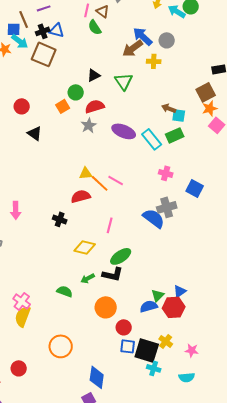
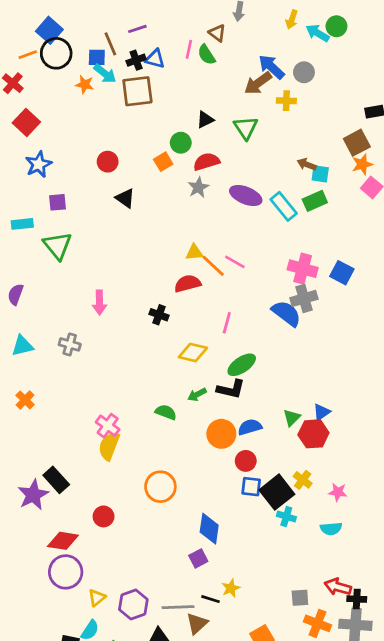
pink line: (87, 10) -> (189, 49), moved
brown square: (44, 54) -> (137, 91), turned -30
pink cross: (166, 173) -> (303, 269), moved, size x1.5
blue semicircle: (149, 306) -> (250, 427), moved
black square: (147, 350) -> (277, 492), turned 35

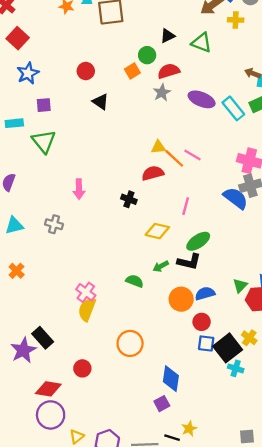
green triangle: (246, 128) -> (202, 43), turned -35

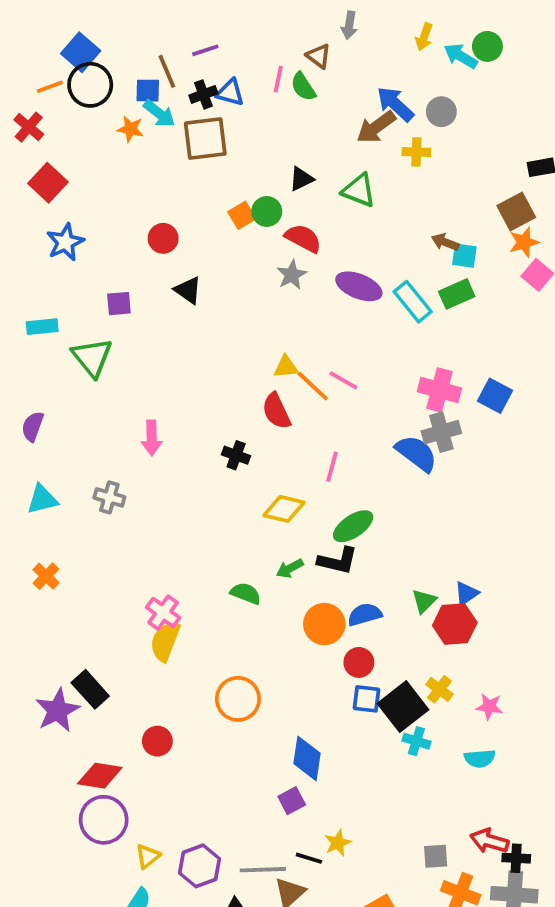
orange square: (132, 71) -> (242, 215), moved
red semicircle: (169, 71) -> (303, 238), turned 45
purple square: (44, 105) -> (119, 304), moved
red semicircle: (153, 173) -> (276, 411), turned -100

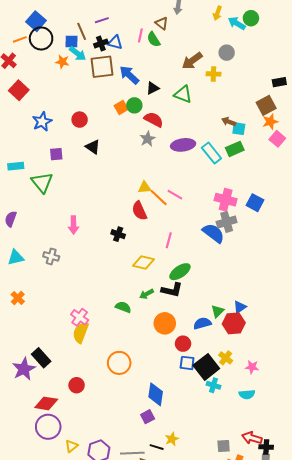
blue arrow: (395, 104) -> (129, 75), moved
blue star: (65, 242) -> (42, 122), moved
purple ellipse: (359, 286) -> (183, 145), turned -30
blue semicircle: (365, 614) -> (202, 323), moved

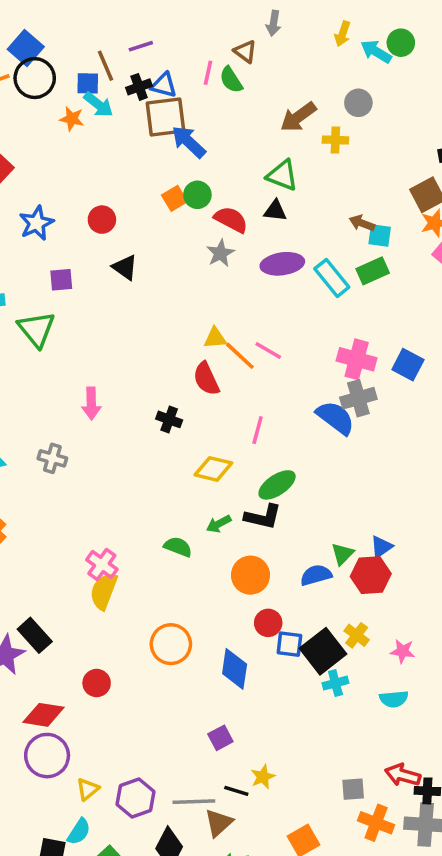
brown square: (102, 67) -> (166, 117), moved
black triangle: (153, 88) -> (275, 211), moved, turned 32
red circle: (183, 344) -> (268, 623), moved
cyan cross: (213, 385) -> (335, 683), turned -32
blue diamond: (156, 394) -> (235, 669), moved

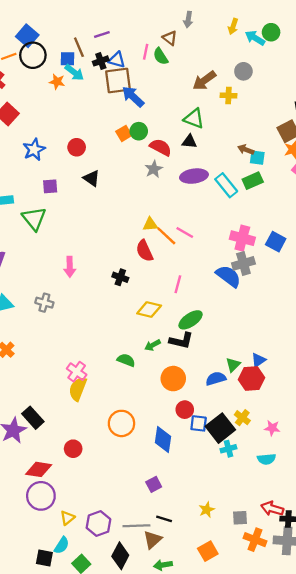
yellow star: (263, 777) -> (207, 510), moved

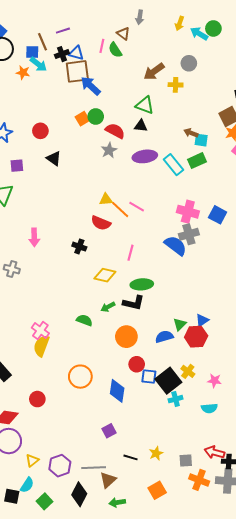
red semicircle: (144, 251) -> (101, 223), turned -42
green ellipse: (191, 320) -> (142, 284), turned 30
black line: (164, 519) -> (130, 457), moved

